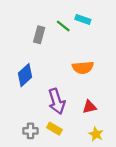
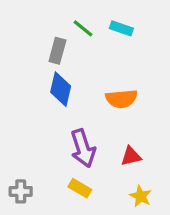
green line: (63, 26) -> (83, 28), moved
blue diamond: (25, 75) -> (61, 89), moved, turned -35
gray cross: (30, 131) -> (21, 191), moved

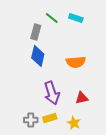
yellow rectangle: (80, 188) -> (50, 118), turned -48
gray cross: (21, 191) -> (31, 120), moved
yellow star: (141, 196) -> (74, 123), moved

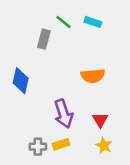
blue diamond: (38, 56) -> (21, 81), moved
red triangle: (82, 98) -> (100, 120), turned -48
yellow star: (74, 123) -> (104, 145), moved

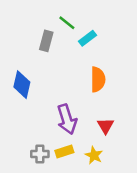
cyan rectangle: (93, 22) -> (87, 38), moved, turned -56
orange semicircle: (93, 76) -> (98, 79), turned -85
yellow star: (104, 145) -> (94, 155), moved

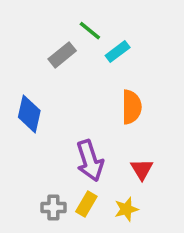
gray rectangle: (46, 41) -> (62, 55), turned 36
yellow rectangle: (64, 151) -> (86, 204), turned -42
yellow star: (94, 155) -> (126, 209), turned 30

